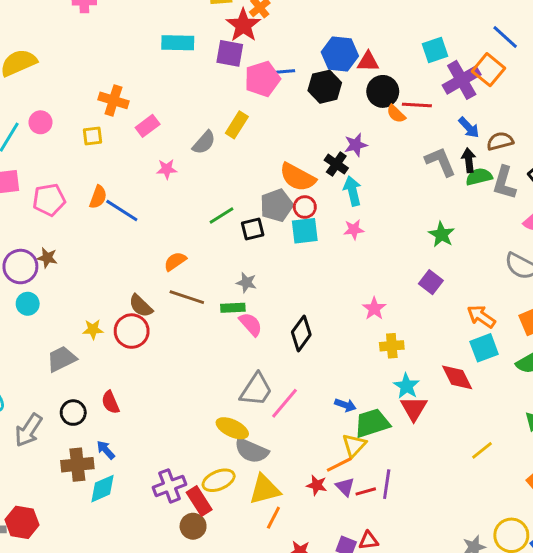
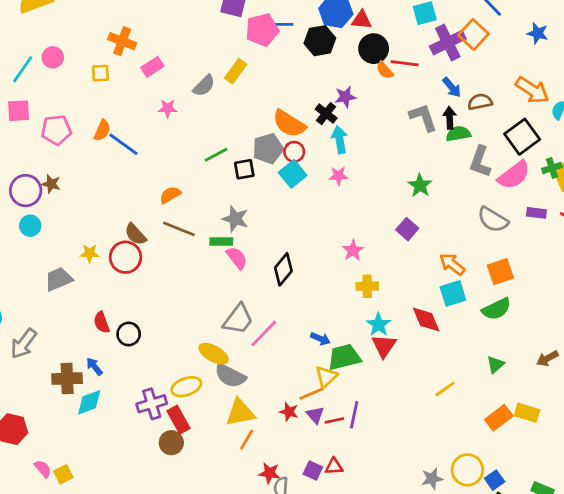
gray L-shape: (504, 183) -> (480, 162), moved
cyan square: (305, 231) -> (293, 174), turned -36
gray star: (246, 283) -> (235, 219), size x1.4
black circle: (73, 413) -> (129, 334), moved
yellow ellipse: (219, 480) -> (186, 387), moved

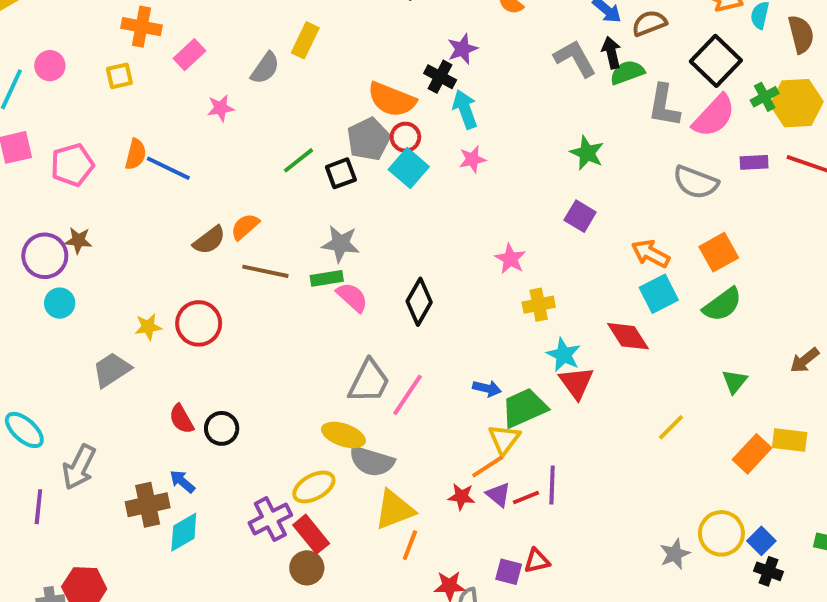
brown semicircle: (135, 234) -> (209, 240), moved, turned -75

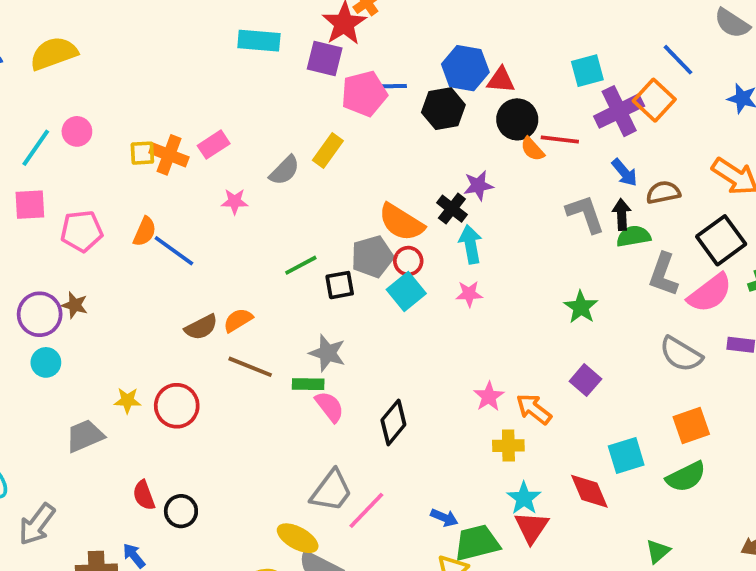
orange cross: (141, 27) -> (169, 155), moved
purple square: (580, 216) -> (585, 380), moved
orange arrow: (650, 254) -> (534, 409), moved
green triangle: (735, 381) -> (658, 551), moved

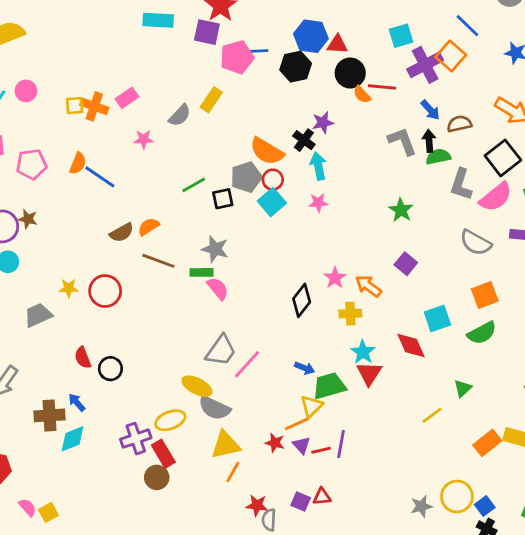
black diamond: (393, 422) -> (302, 300), moved

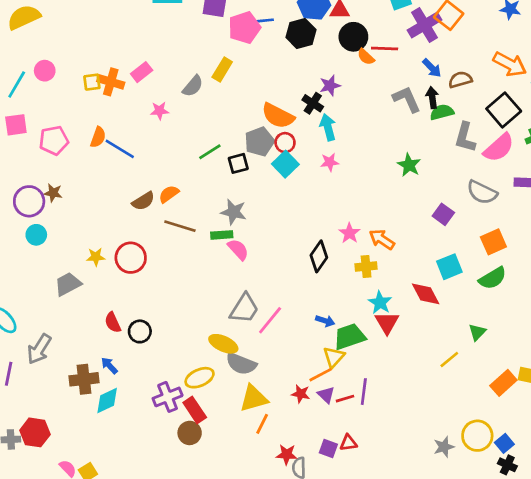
purple square: (406, 264) -> (443, 214), moved

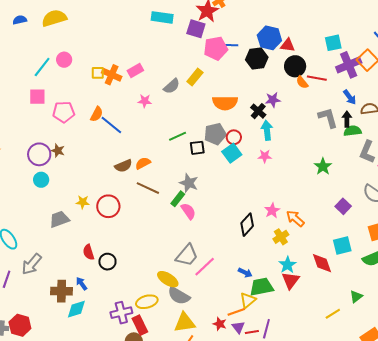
orange semicircle: (278, 116) -> (225, 103), moved, turned -35
green rectangle: (222, 235) -> (178, 199), turned -56
yellow cross: (366, 266) -> (281, 237), turned -35

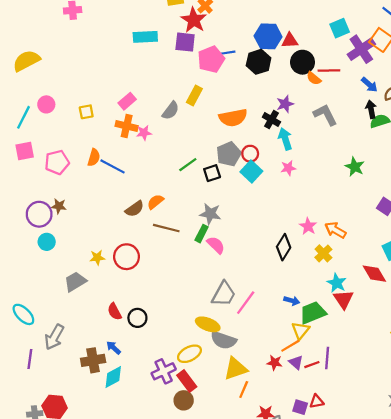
orange cross: (112, 75) -> (127, 126), moved
gray L-shape: (328, 118) -> (325, 115), moved

